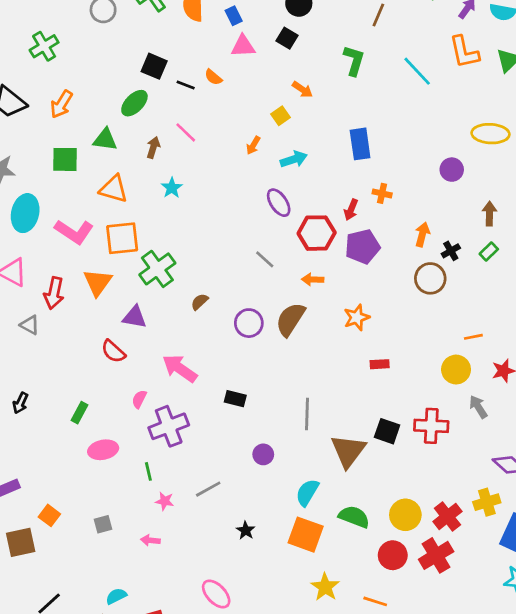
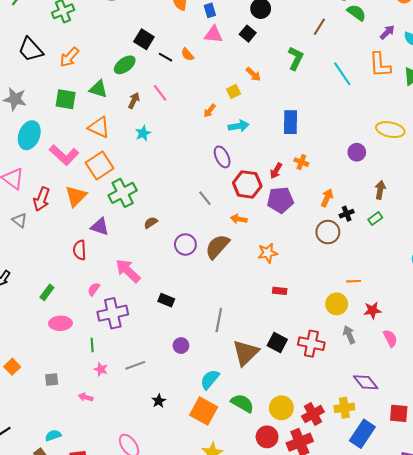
orange square: (122, 238) -> (100, 166), turned -36
red semicircle: (113, 351) -> (80, 250), turned 36

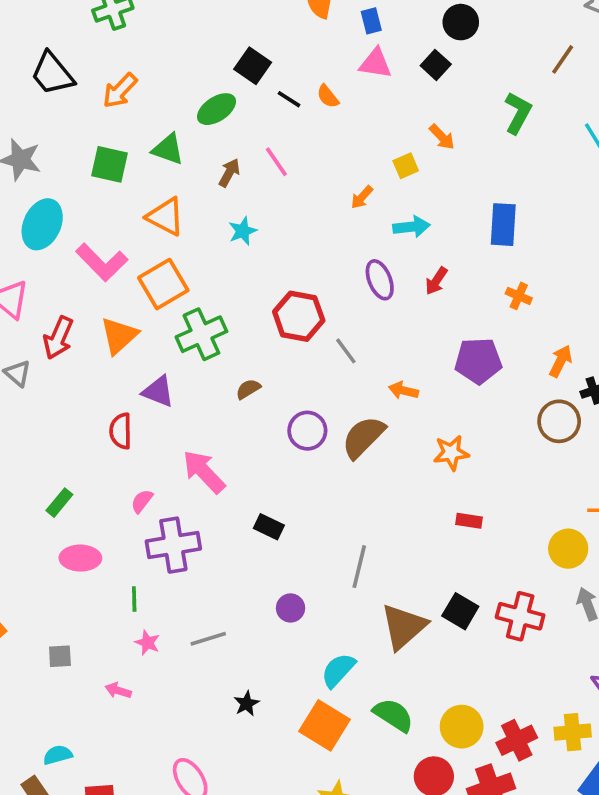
red arrow: (276, 171) -> (436, 281), moved
red hexagon: (247, 184) -> (299, 316), moved

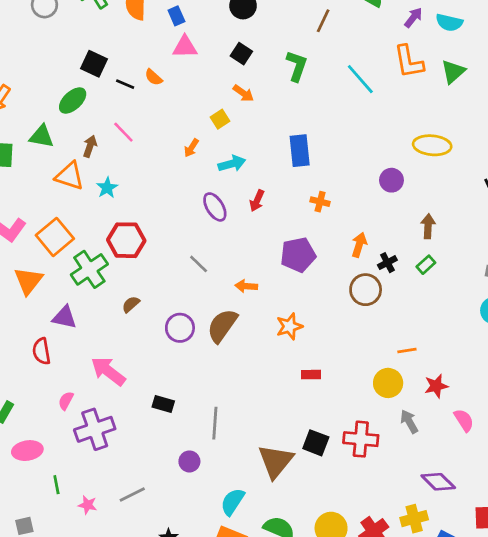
black square: (436, 65) -> (241, 54), moved
orange triangle: (166, 217) -> (70, 176), moved
red hexagon: (299, 316) -> (126, 240), moved
gray line: (359, 567) -> (215, 423), moved
green line: (134, 599) -> (56, 485), moved

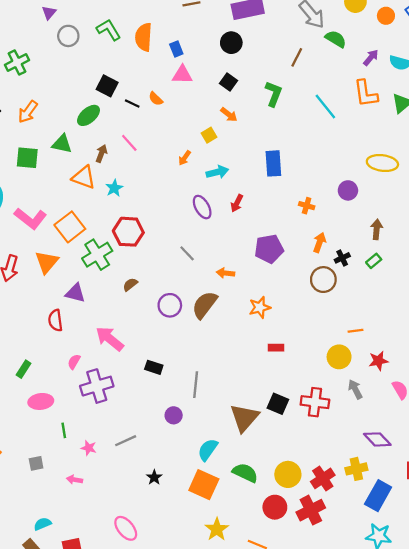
orange cross: (320, 202) -> (307, 206), moved

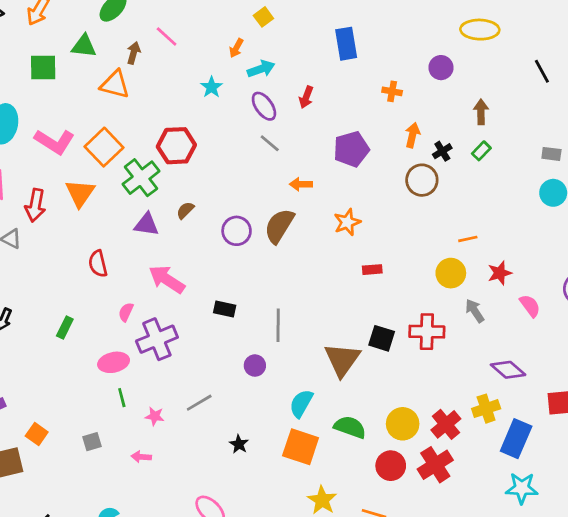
cyan arrow: (217, 172) -> (261, 69), moved
cyan star: (114, 188) -> (212, 87), moved
gray line: (187, 253) -> (270, 143), moved
purple triangle: (75, 293) -> (146, 225), moved
pink ellipse: (41, 401) -> (114, 362), moved

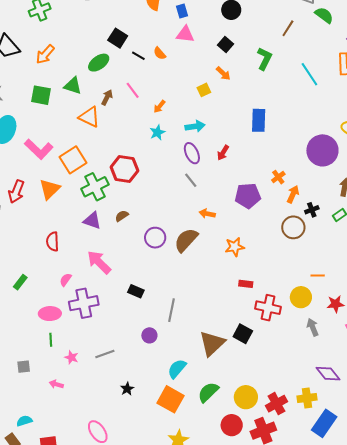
orange arrow: (236, 48) -> (159, 107), moved
purple circle: (441, 68) -> (322, 150), size x1.8
orange cross: (392, 91) -> (278, 177), moved, turned 32
red cross: (427, 332) -> (268, 308), moved
green semicircle: (350, 427) -> (208, 392), turned -75

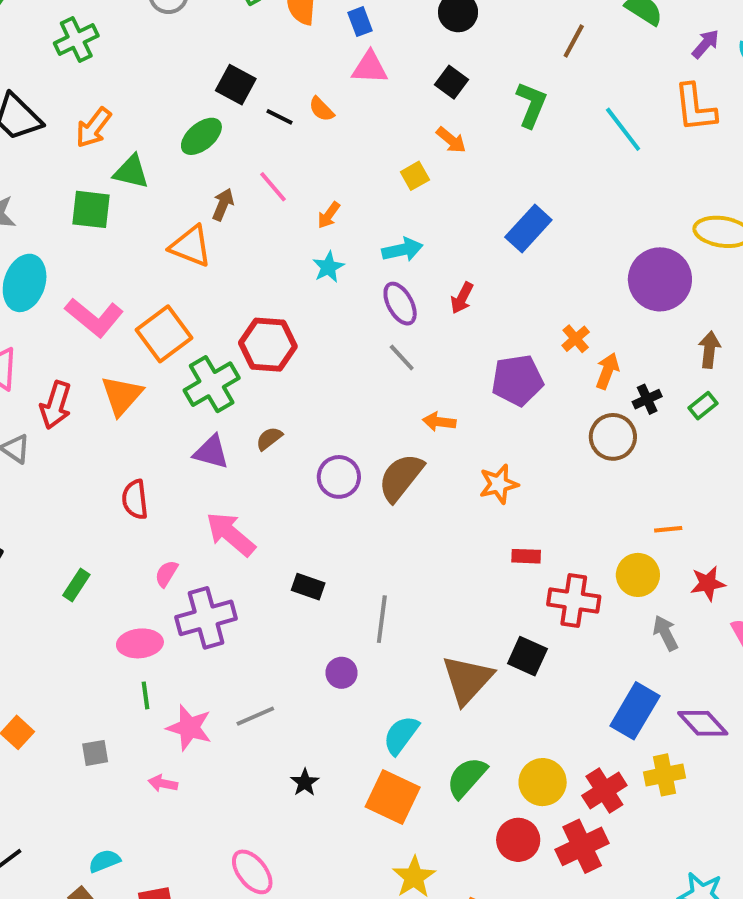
green triangle: (73, 86) -> (131, 172), moved
blue rectangle: (259, 120) -> (528, 229), turned 45
pink star: (71, 357) -> (189, 728), size x1.6
blue rectangle: (324, 423) -> (635, 711), moved

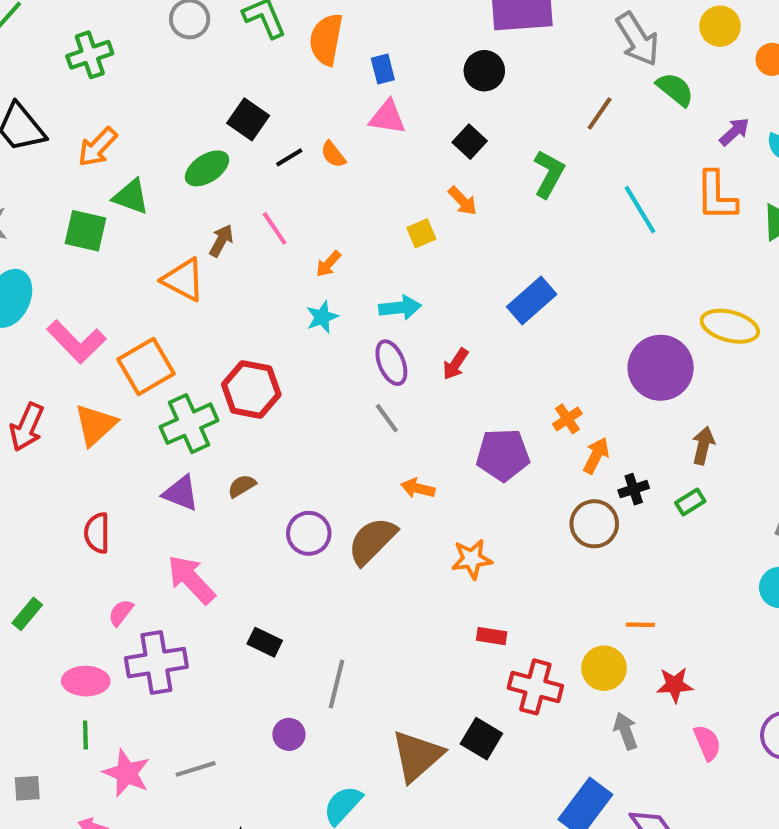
black line: (279, 117) -> (289, 157), turned -64

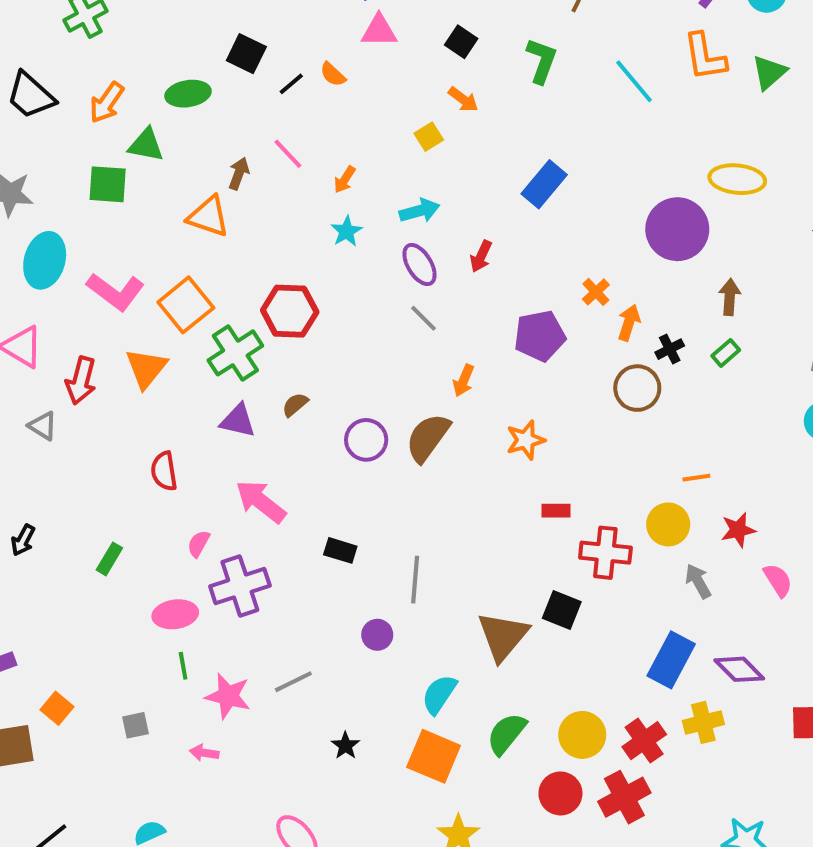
green ellipse: (207, 168) -> (188, 94), moved, turned 33
orange arrow: (418, 488) -> (464, 380), turned -72

